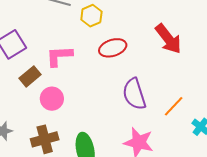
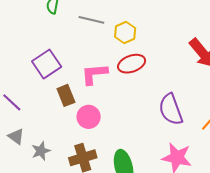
red ellipse: (113, 48) -> (132, 64), moved
brown rectangle: (30, 76) -> (66, 95), turned -70

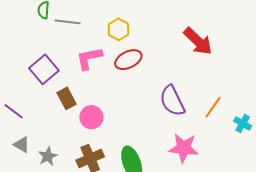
gray line: (91, 20) -> (68, 22), moved
pink L-shape: (94, 74) -> (89, 58), moved

